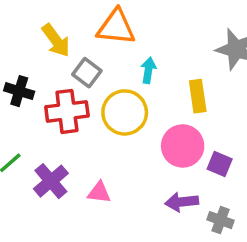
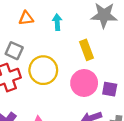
orange triangle: (116, 27) -> (26, 18), size x0.6
cyan arrow: (148, 70) -> (57, 22), moved

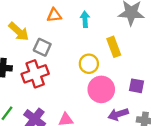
yellow circle: (43, 70) -> (89, 64), moved, size x0.7
pink circle: (84, 83) -> (101, 89), moved

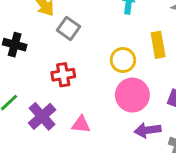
red cross: (35, 74) -> (63, 75), moved, size x0.7

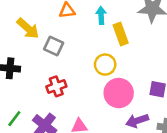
yellow rectangle: (158, 45) -> (121, 34), moved

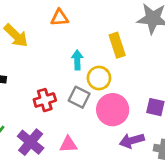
cyan arrow: (101, 15) -> (77, 60), moved
gray square: (54, 46) -> (79, 97), moved

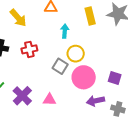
yellow rectangle: (117, 45) -> (90, 16), moved
cyan arrow: (77, 60) -> (65, 31), moved
red cross: (45, 100) -> (29, 49), moved

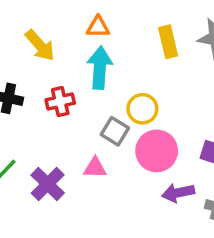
cyan arrow: (65, 31) -> (100, 68), moved, size x1.6
pink triangle: (49, 100) -> (95, 168), moved

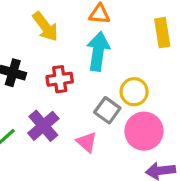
pink triangle: (95, 168) -> (87, 142), turned 35
purple cross: (48, 184) -> (43, 126), moved

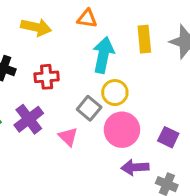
yellow arrow: (45, 27) -> (36, 27), turned -44
cyan arrow: (98, 51) -> (103, 55), moved

